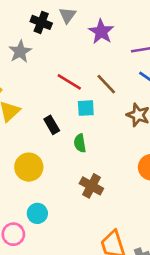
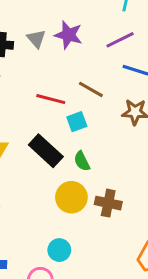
gray triangle: (67, 15) -> (36, 39), moved
black rectangle: (52, 125) -> (46, 151), size x1.6
yellow circle: (29, 167) -> (71, 197), moved

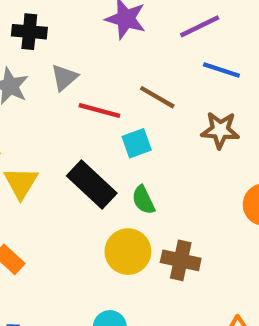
gray triangle: (36, 39) -> (64, 78), moved, turned 30

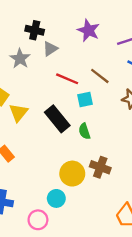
gray triangle: (64, 78) -> (50, 49), moved
yellow circle: (128, 252) -> (72, 174), moved

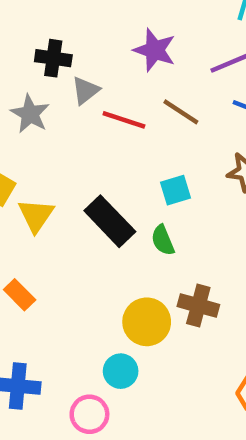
brown line: (100, 76) -> (181, 112), moved
red line: (67, 79) -> (124, 120), moved
cyan square: (85, 100) -> (176, 190), moved

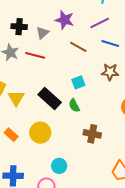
gray triangle: (85, 90) -> (42, 33), moved
red line: (124, 120) -> (35, 55), moved
yellow circle: (147, 322) -> (40, 133), moved

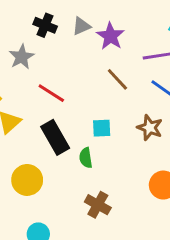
gray triangle: (42, 33) -> (81, 26), moved
red line: (35, 55) -> (51, 93), moved

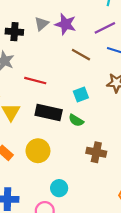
black rectangle: (55, 137) -> (49, 112), turned -30
green semicircle: (86, 158) -> (76, 120), turned -32

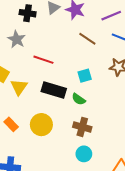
brown cross: (96, 152) -> (82, 127), moved
cyan circle: (59, 188) -> (84, 154), moved

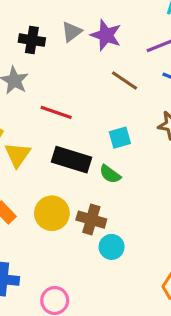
brown cross: (82, 127) -> (91, 220), moved
cyan circle: (84, 154) -> (112, 247), moved

